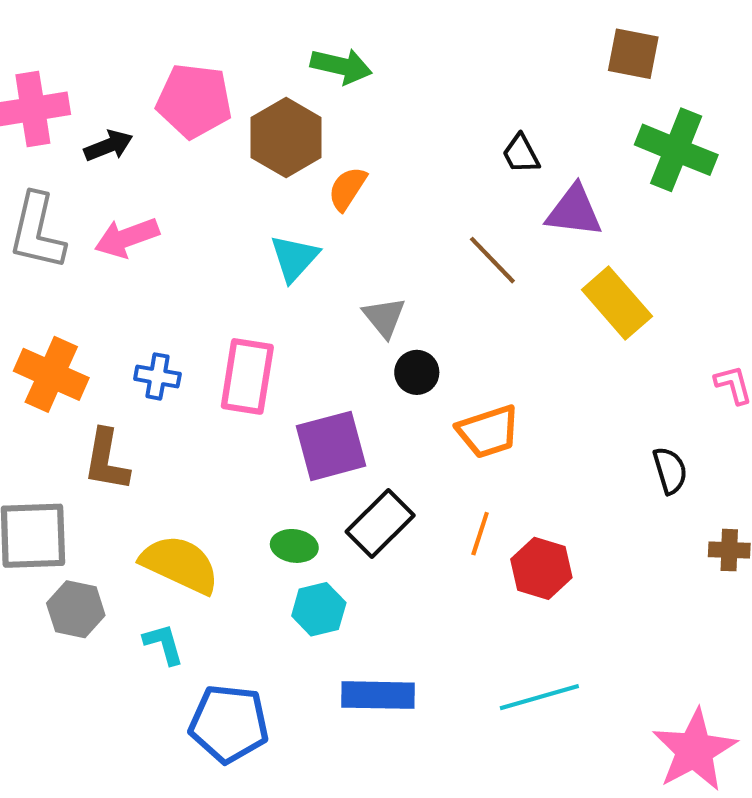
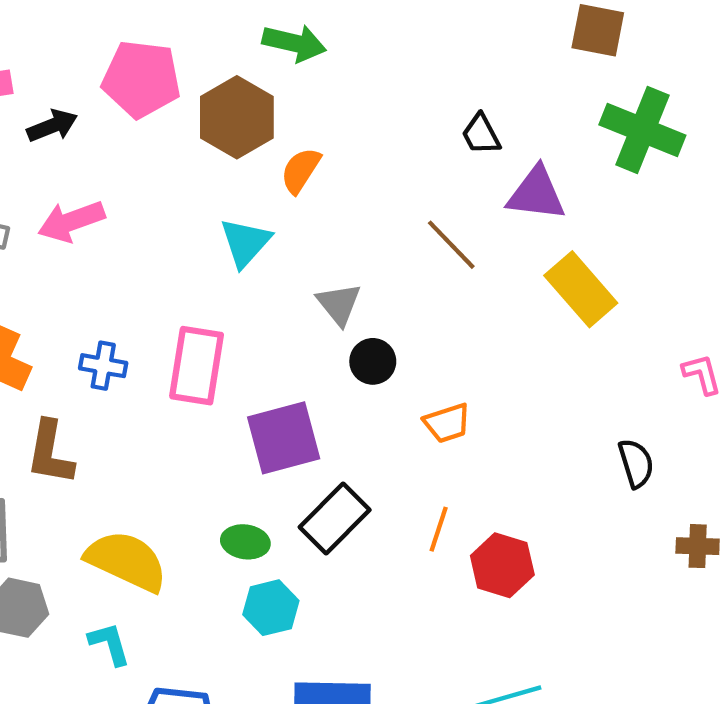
orange trapezoid: (488, 432) -> (447, 423), size x0.7

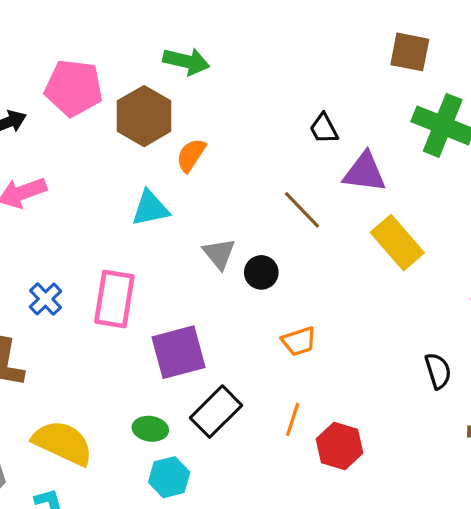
cyan triangle: (245, 243) -> (150, 208), turned 36
black circle: (373, 361) -> (261, 272), moved
blue cross: (103, 366) -> (46, 299), turned 36

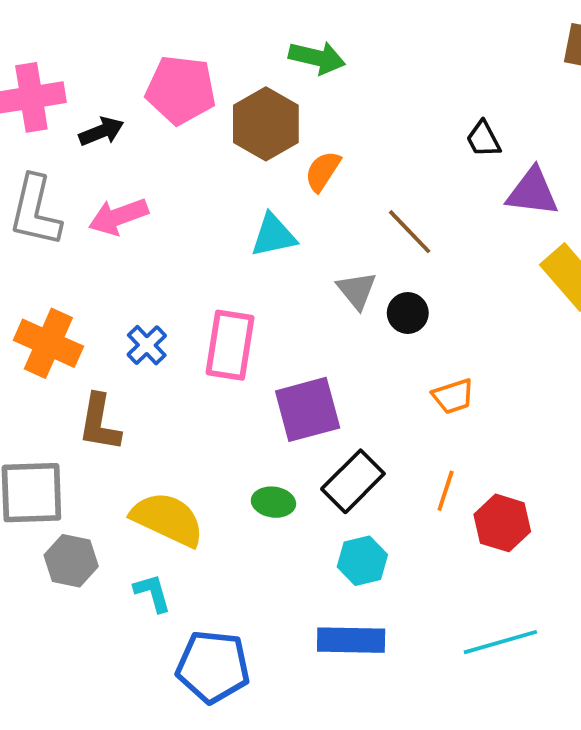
brown line: (302, 210) -> (410, 232), moved
cyan hexagon: (169, 477) -> (362, 561), moved

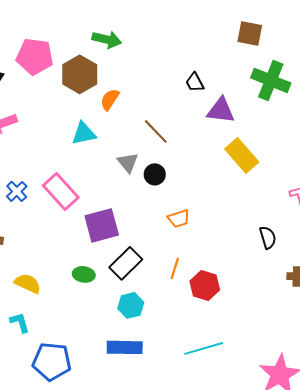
pink rectangle: (230, 345) -> (61, 191), turned -51
yellow semicircle: (168, 519) -> (28, 283), size x0.7

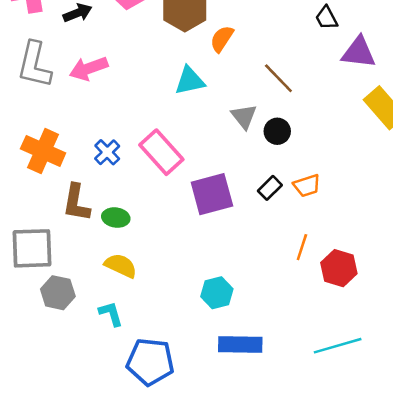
black rectangle: (126, 263) -> (270, 188), moved, size x0.6
green ellipse: (84, 274) -> (116, 218), moved
cyan hexagon: (131, 305) -> (217, 293), moved

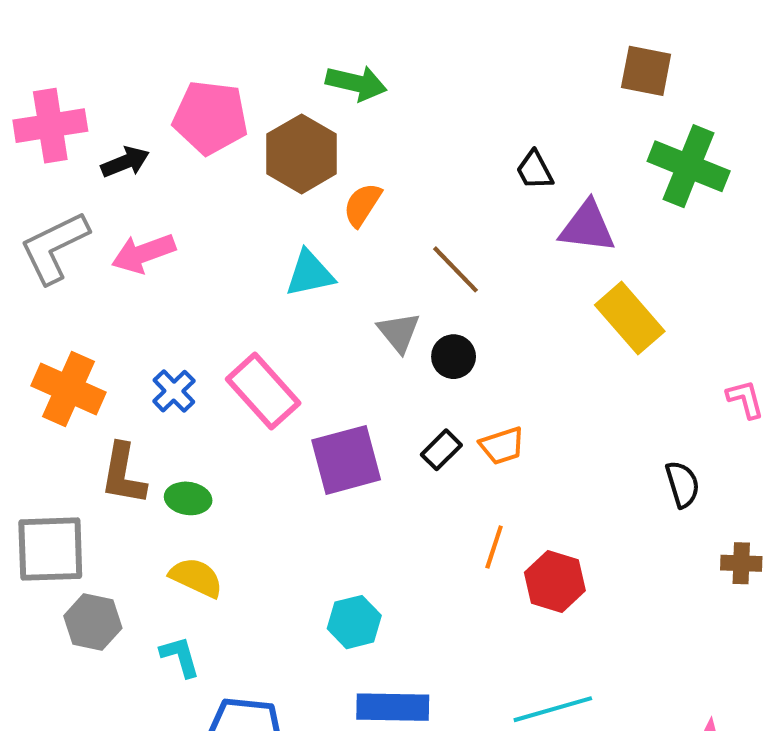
gray L-shape: (34, 65) -> (54, 247), turned 51

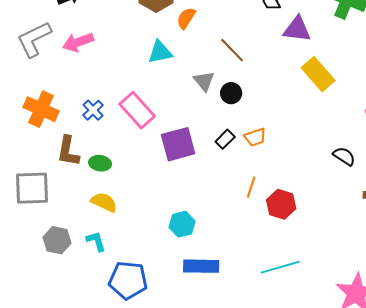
black semicircle: (682, 484) -> (344, 156), turned -40
gray hexagon: (93, 622) -> (57, 240), moved

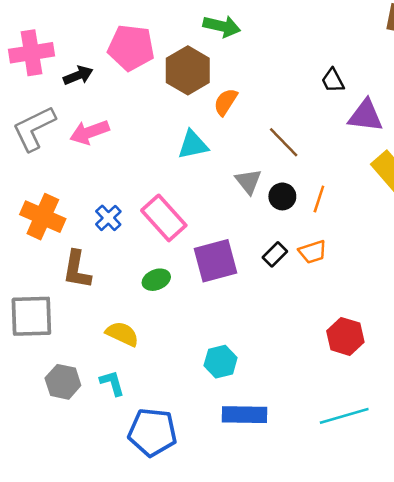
green ellipse: (100, 163) -> (156, 280), moved, turned -30
orange line: (251, 187) -> (319, 199), moved

